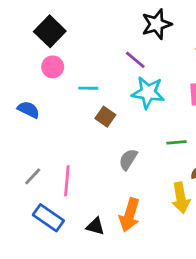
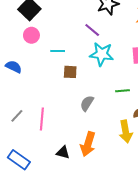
brown square: (105, 117) -> (70, 72), turned -32
blue rectangle: (48, 218) -> (19, 160), moved

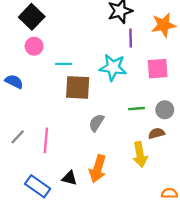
purple line: (92, 30) -> (131, 38), moved, turned 49
brown square: (70, 72) -> (78, 87), size x1.6
blue rectangle: (19, 160) -> (38, 186), moved

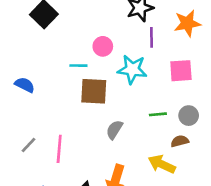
pink circle: (34, 46) -> (103, 46), moved
yellow arrow: (140, 155) -> (162, 164), turned 125

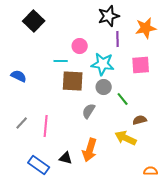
green line: (158, 114) -> (123, 99), turned 56
gray circle: (189, 116) -> (104, 87), moved

